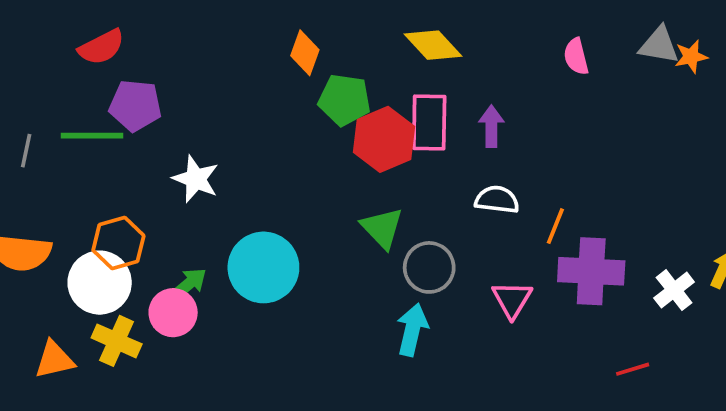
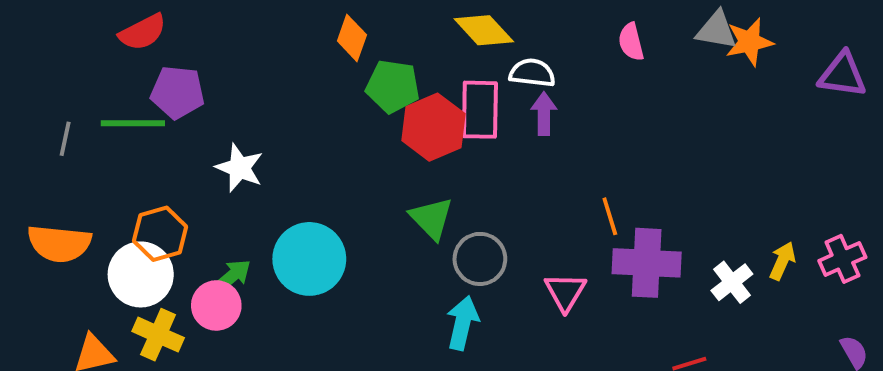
orange star: (691, 57) -> (749, 42), size x1.4
white semicircle: (497, 200) -> (532, 73), moved
orange line: (555, 226) -> (610, 216), turned -39

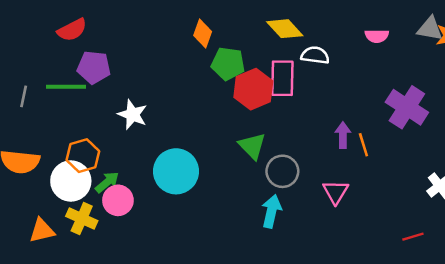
pink semicircle: (631, 42) -> (377, 36), turned -75
purple arrow: (544, 114) -> (343, 135), moved
purple cross: (647, 263) -> (407, 107), moved, turned 30
green arrow: (232, 276) -> (107, 182), moved

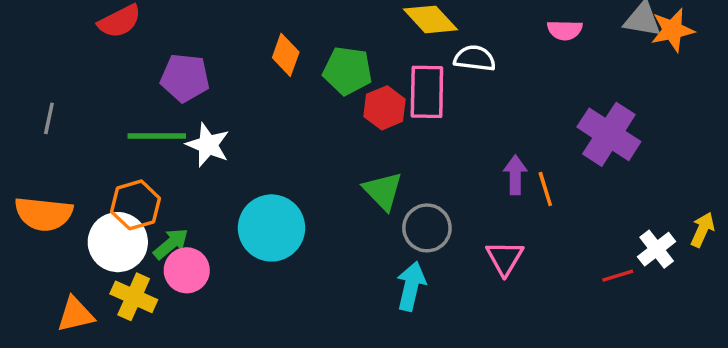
orange diamond: (203, 33) -> (286, 55), moved
purple pentagon: (94, 67) -> (185, 78), moved
green line: (66, 87) -> (157, 136), moved
red hexagon: (253, 89) -> (385, 108), size x0.7
red line: (413, 237) -> (618, 276), moved

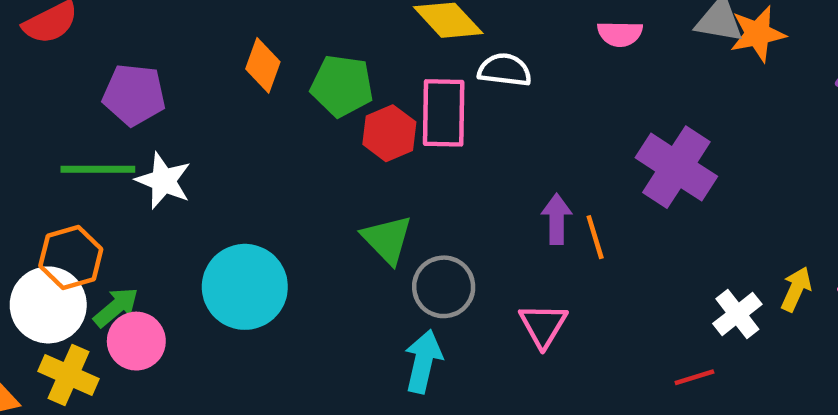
red line: (618, 276) -> (694, 377), moved

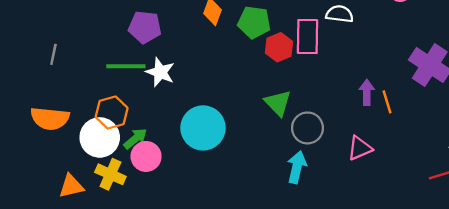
pink triangle: (543, 325) -> (360, 148), turned 36

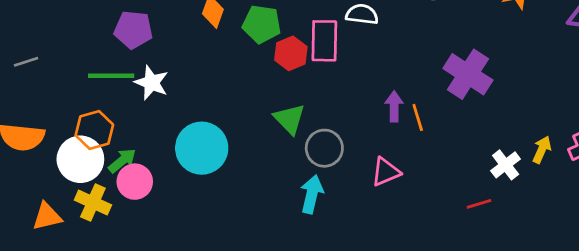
gray line: (53, 54) -> (26, 62), turned 60

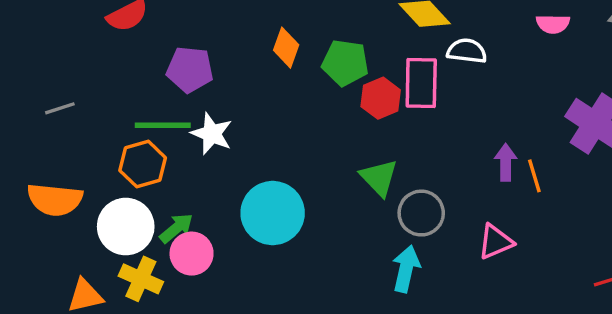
orange hexagon: (94, 130) -> (143, 164), moved

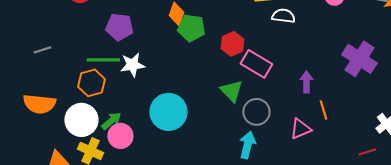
green pentagon: (345, 63) -> (191, 28), moved
pink rectangle: (421, 83) -> (256, 64), moved, turned -60
white star: (212, 134) -> (132, 65), turned -30
orange line: (534, 176) -> (323, 110), moved

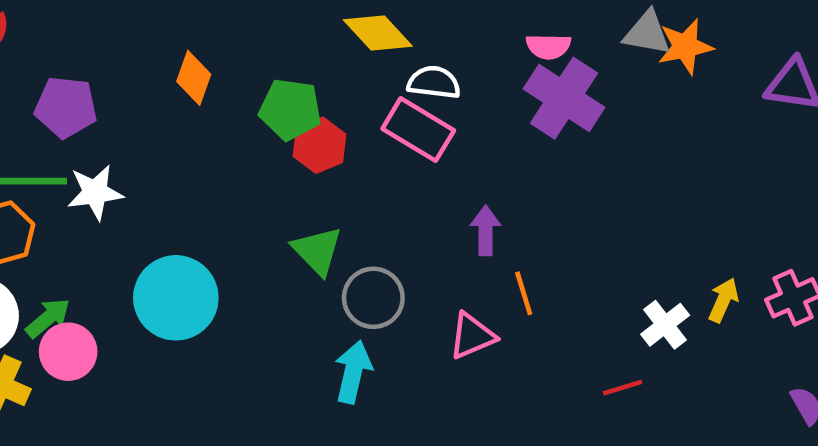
green pentagon: (191, 28) -> (290, 109), moved
purple cross: (359, 59) -> (564, 98), moved
pink rectangle: (256, 64) -> (418, 130), moved

